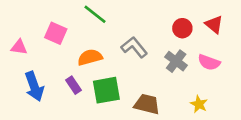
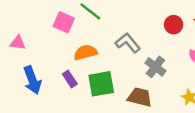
pink square: (56, 33) -> (64, 22), moved
gray cross: (176, 61) -> (155, 67), moved

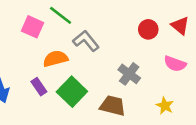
gray L-shape: (128, 43) -> (86, 41), moved
green square: (101, 84) -> (72, 92), turned -36

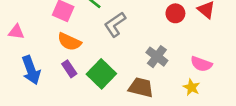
gray L-shape: (86, 41) -> (115, 24), turned -85
orange semicircle: (55, 59) -> (69, 42), moved, turned -140
pink semicircle: (175, 64) -> (201, 64), moved

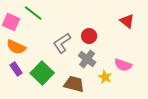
red circle: (175, 13) -> (89, 36), moved
gray L-shape: (115, 24) -> (62, 43), moved
yellow star: (191, 87) -> (105, 77), moved

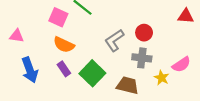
red triangle: (127, 21) -> (186, 16), turned -35
gray cross: (87, 59) -> (142, 58), turned -30
pink semicircle: (123, 65) -> (181, 64), turned -54

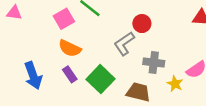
pink square: (58, 17) -> (64, 19), turned 36
red circle: (144, 33) -> (142, 24), moved
pink triangle: (17, 36) -> (14, 13), moved

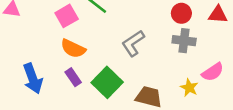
red circle: (142, 24) -> (181, 13), moved
gray cross: (154, 63) -> (184, 41), moved

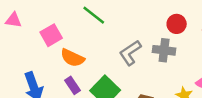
pink square: (67, 16) -> (51, 35), moved
gray cross: (184, 41) -> (164, 50), moved

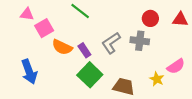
pink triangle: (14, 20) -> (27, 14), moved
purple rectangle: (72, 85) -> (84, 50), moved

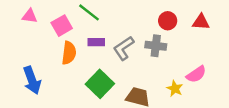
pink square: (44, 28) -> (62, 26), moved
orange semicircle: (62, 47) -> (69, 53), turned -108
purple rectangle: (84, 50) -> (96, 42), moved, turned -56

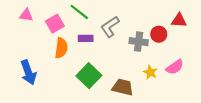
red circle: (168, 21) -> (159, 34), moved
gray L-shape: (124, 48) -> (110, 27), moved
yellow star: (175, 89) -> (150, 72), moved

